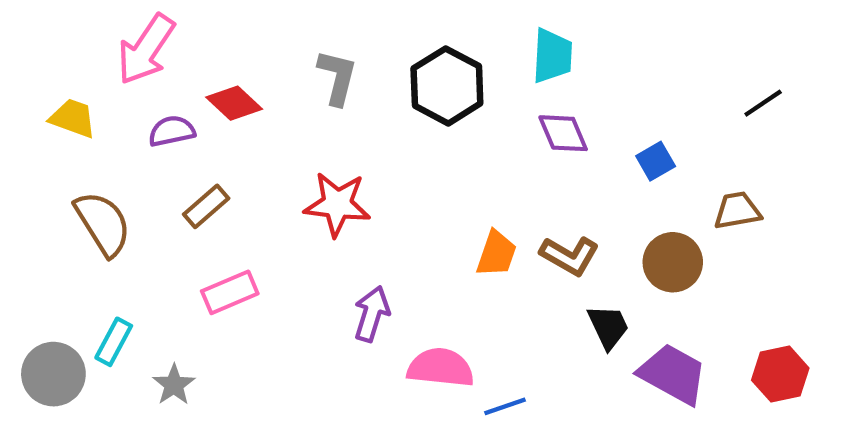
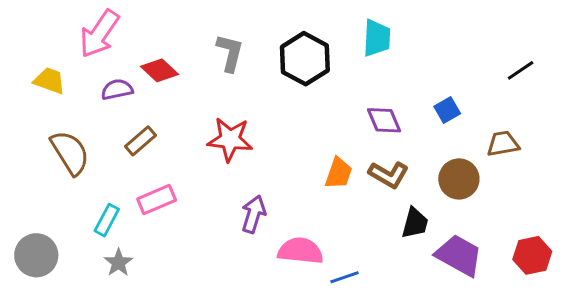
purple diamond: (563, 133) -> (384, 120), moved
black trapezoid: (608, 327) -> (415, 223), turned 40
cyan rectangle: (114, 342) -> (107, 220), moved

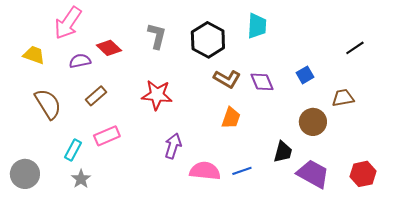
brown L-shape: (388, 175) -> (227, 79), moved
blue line: (344, 277) -> (242, 171), moved

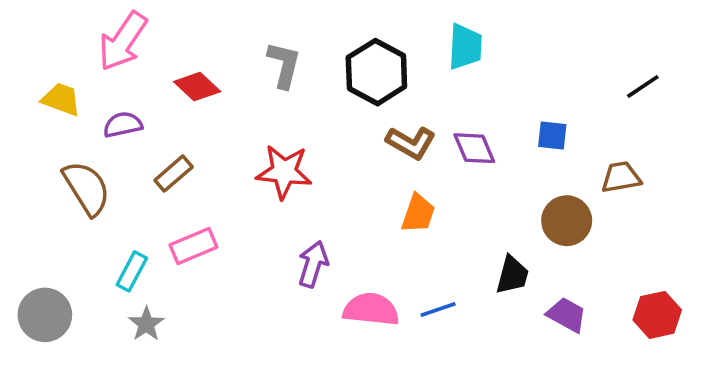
purple semicircle: (80, 61) -> (123, 125), moved
blue square: (305, 75) -> (552, 136), turned 36
purple trapezoid: (313, 174) -> (567, 315), size x0.7

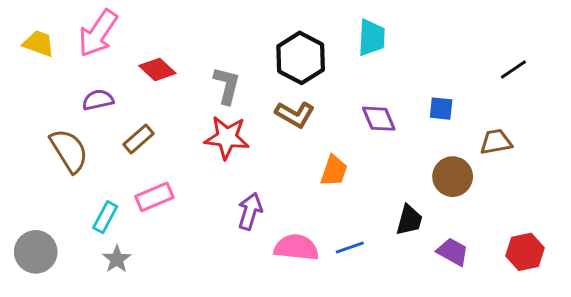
gray L-shape: (284, 65) -> (227, 85), moved
yellow trapezoid: (61, 99) -> (39, 43), moved
brown L-shape: (411, 143) -> (295, 114), moved

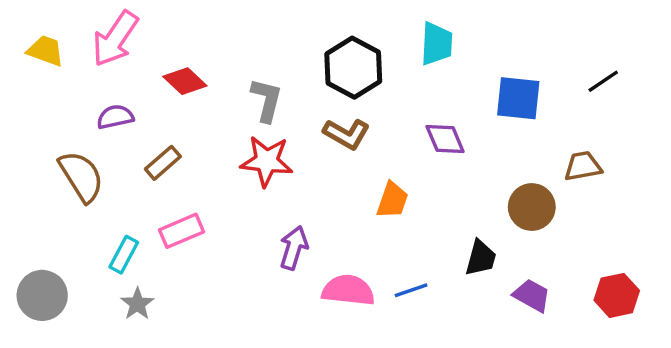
blue square: (441, 109) -> (518, 98), moved, size x1.6

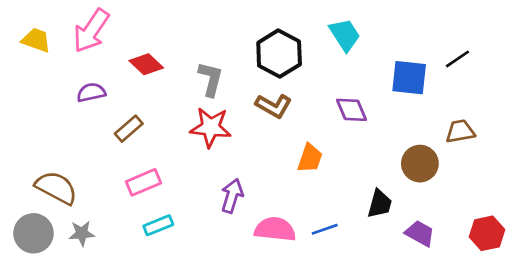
cyan trapezoid: (437, 44) -> (345, 35), turned -36
black line: (603, 81) -> (457, 59), moved
brown semicircle: (81, 176) -> (56, 188), moved, turned -30
cyan rectangle: (124, 255) -> (158, 225), moved, turned 40
gray star: (137, 304) -> (82, 233), moved, turned 30

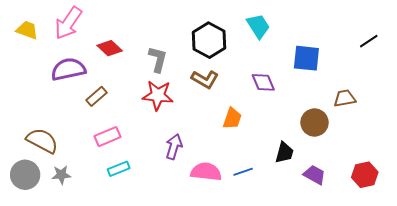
black line: (457, 59) -> (369, 41), moved
purple semicircle: (91, 92) -> (68, 69), size x1.6

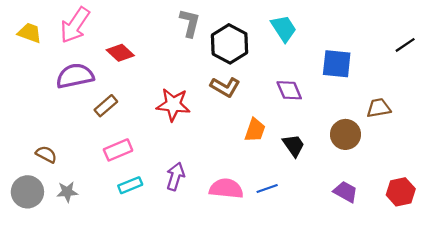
gray L-shape: (158, 59) -> (190, 23), moved
brown semicircle: (42, 141) -> (46, 154), size x0.6
purple arrow: (174, 147) -> (175, 176), moved
black trapezoid: (284, 153) -> (294, 145), moved, turned -50

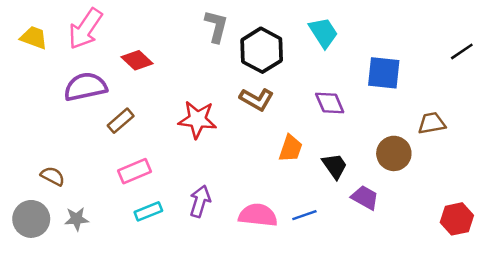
purple trapezoid: (345, 192) -> (365, 198), moved

